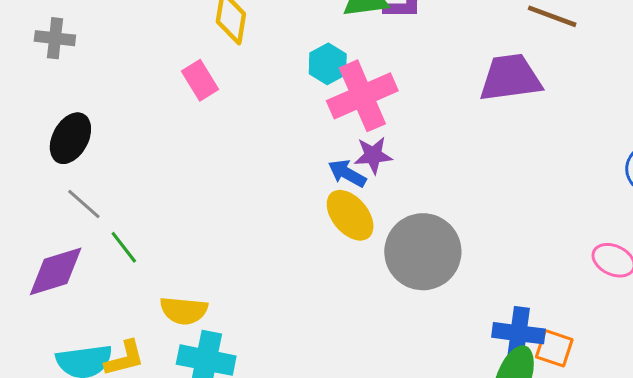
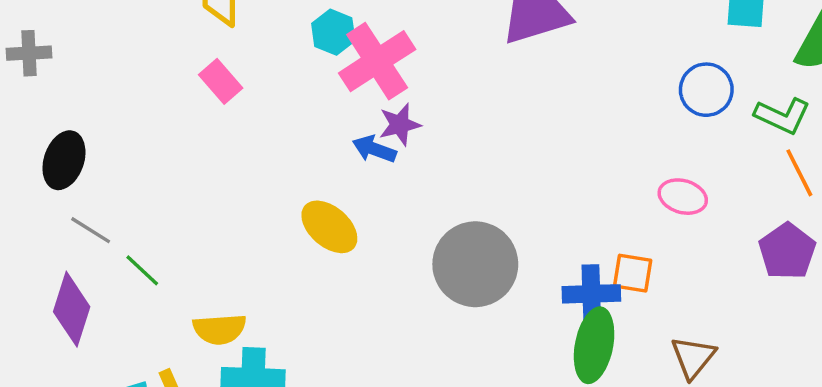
pink rectangle: (200, 80) -> (221, 81), moved
yellow ellipse: (350, 215) -> (329, 227), moved
gray circle: (423, 252) -> (475, 264), moved
purple diamond: (56, 271) -> (72, 309), turned -46
orange square: (554, 348) -> (633, 273), moved

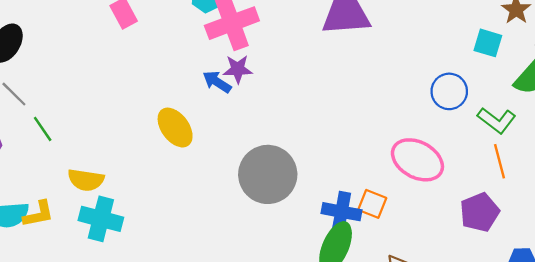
pink ellipse: (683, 197) -> (417, 160), size x1.6

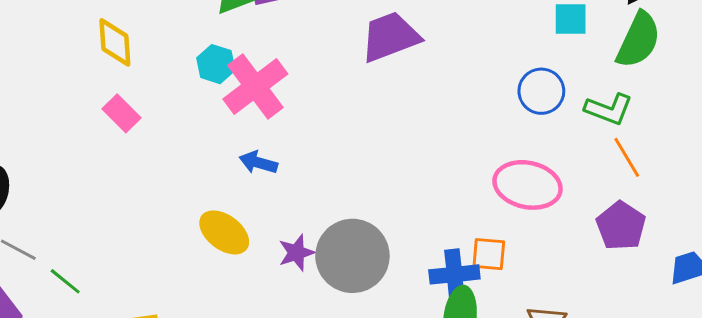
purple star: (238, 69) -> (296, 253), moved

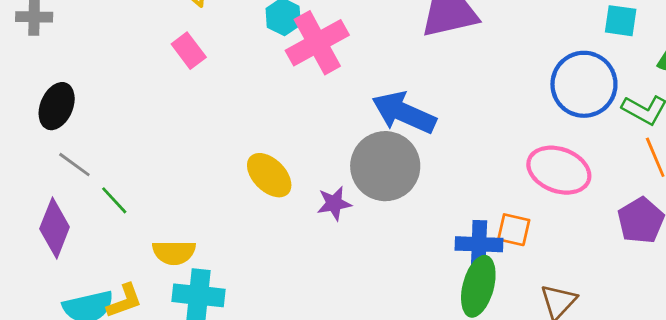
blue circle: (541, 91) -> (584, 84), size x1.5
blue arrow: (258, 163) -> (404, 113), moved, size x1.8
gray circle: (352, 256) -> (385, 166), moved

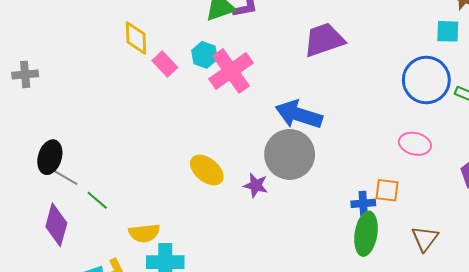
pink rectangle: (189, 51) -> (165, 64), moved
black ellipse: (57, 106) -> (50, 157), moved
pink ellipse: (559, 170) -> (415, 144), size x0.7
purple star: (334, 203) -> (256, 185), turned 30
blue cross: (479, 244) -> (363, 203), size x0.7

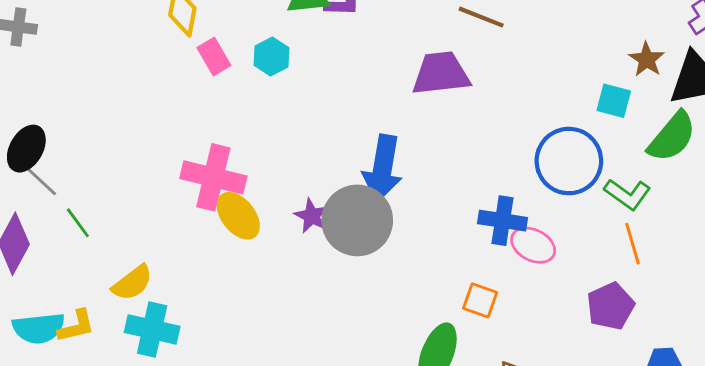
pink cross: (231, 71) -> (213, 177), moved, turned 36
blue arrow: (299, 114) -> (383, 168), turned -111
purple star: (256, 185) -> (312, 216), moved
blue cross: (363, 203) -> (503, 221), moved, size x1.4
yellow semicircle: (144, 233) -> (132, 283), turned -44

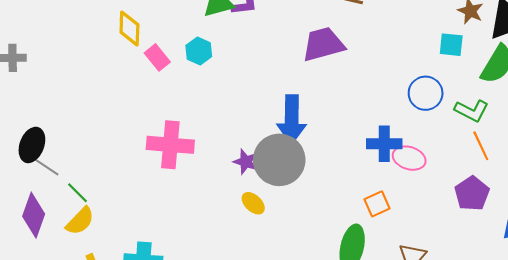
blue circle: (569, 161) -> (426, 93), size x0.7
yellow ellipse: (238, 216) -> (253, 203), moved, size x0.7
yellow semicircle: (132, 283) -> (80, 221), moved
orange square: (480, 300) -> (377, 204), turned -35

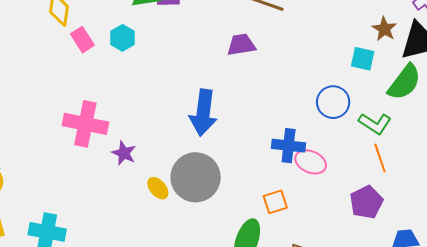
purple trapezoid: (323, 44) -> (241, 45), size x0.7
gray circle: (279, 160) -> (196, 177), moved
purple star: (246, 162) -> (124, 153), moved

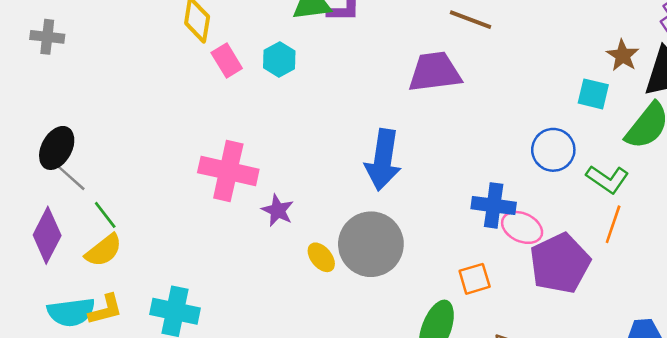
purple trapezoid: (241, 45) -> (435, 72), size x1.4
orange line: (380, 158) -> (613, 224), turned 36
purple pentagon: (366, 202) -> (560, 263), moved, size x1.4

